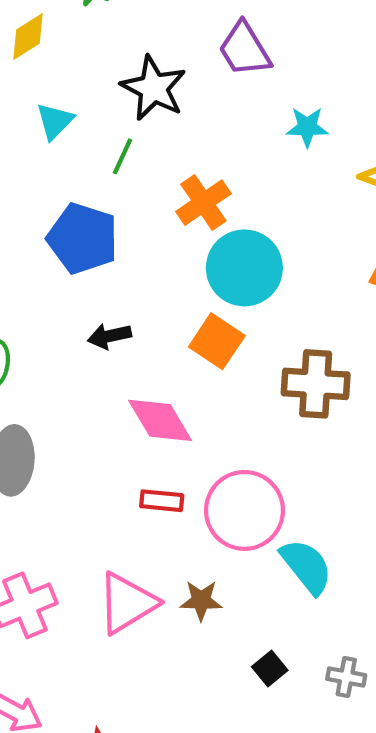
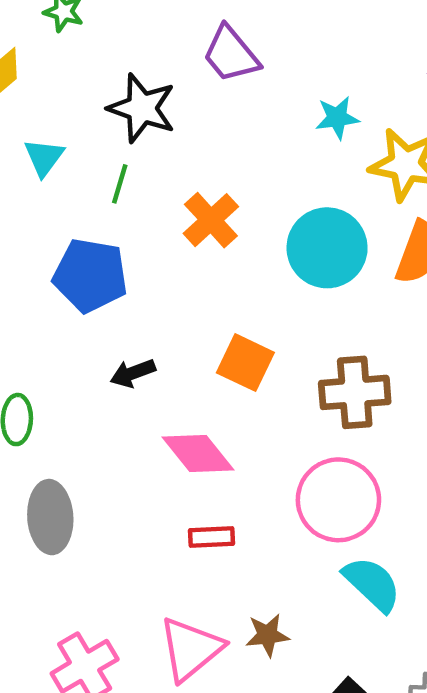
cyan star: (307, 127) -> (337, 118), moved
cyan circle: (244, 268) -> (327, 248), moved
pink circle: (244, 510) -> (338, 500), moved

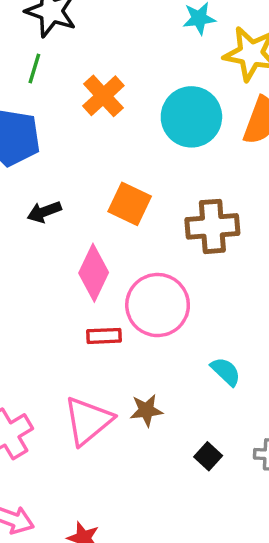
pink diamond: (198, 453) -> (94, 273), turned 64
pink circle: (338, 500) -> (158, 305), moved
cyan semicircle: (372, 584) -> (226, 372), size x0.7

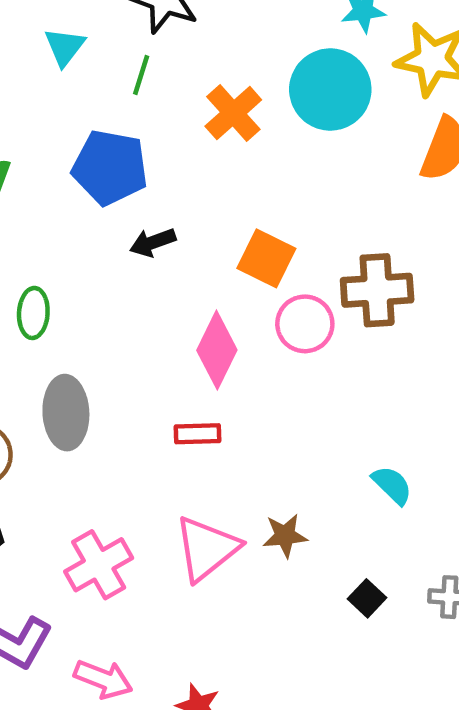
cyan circle: (191, 117) -> (330, 89), moved
black arrow: (44, 212) -> (153, 242), moved
pink circle: (158, 305) -> (305, 324), moved, size x0.7
red rectangle: (104, 336) -> (198, 434), moved

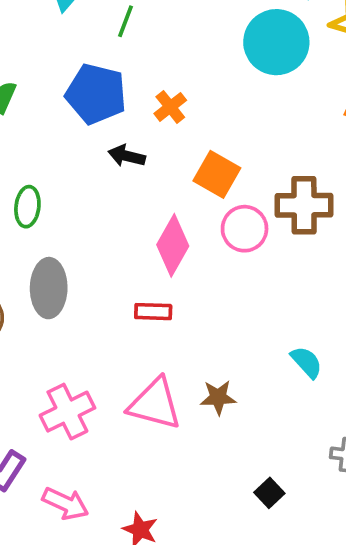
orange cross: (233, 113) -> (170, 107), moved, size x0.7
black arrow: (153, 242) -> (127, 156), turned 30
pink triangle: (207, 548) -> (155, 404), turned 50
black square: (367, 598) -> (269, 493), moved

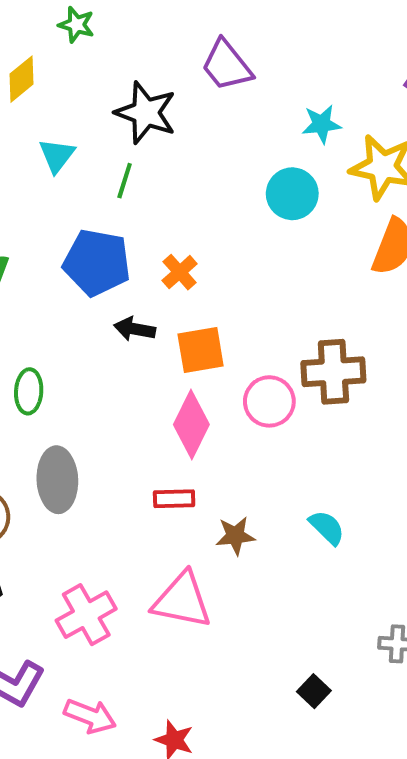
cyan circle: (276, 42) -> (292, 194), size x0.7
orange square: (217, 174) -> (201, 350), moved, turned -36
cyan semicircle: (307, 362) -> (327, 527), moved
brown star: (218, 397) -> (235, 536), moved

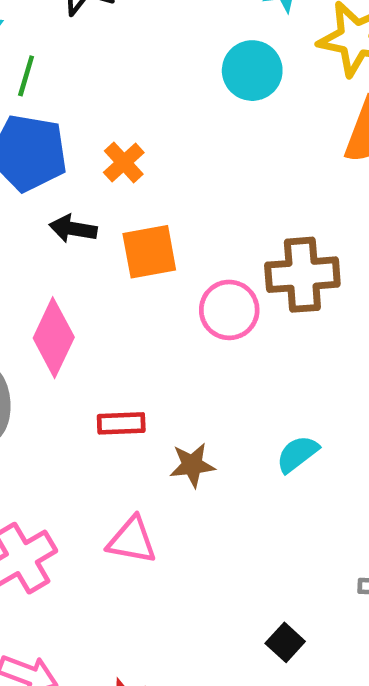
green line: (125, 181) -> (26, 76), moved
pink diamond: (191, 425) -> (54, 338), moved
cyan semicircle: (327, 527) -> (297, 454), turned -81
pink triangle: (182, 600) -> (132, 540), size x0.7

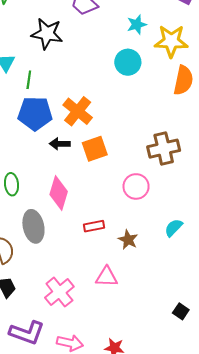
orange cross: (124, 163) -> (78, 111), size x1.6
pink circle: (229, 310) -> (136, 186), moved
brown star: (192, 465) -> (128, 240), turned -30

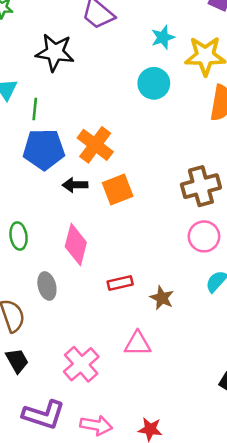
pink circle: (136, 186) -> (204, 236), moved
gray ellipse: (33, 226) -> (47, 286), size x0.7

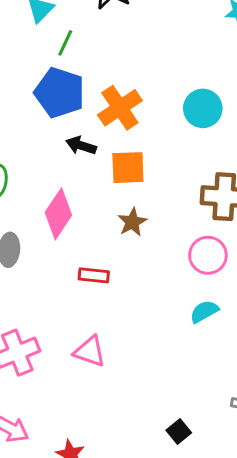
cyan circle: (154, 83) -> (203, 108), moved
brown star: (162, 298) -> (132, 222), moved

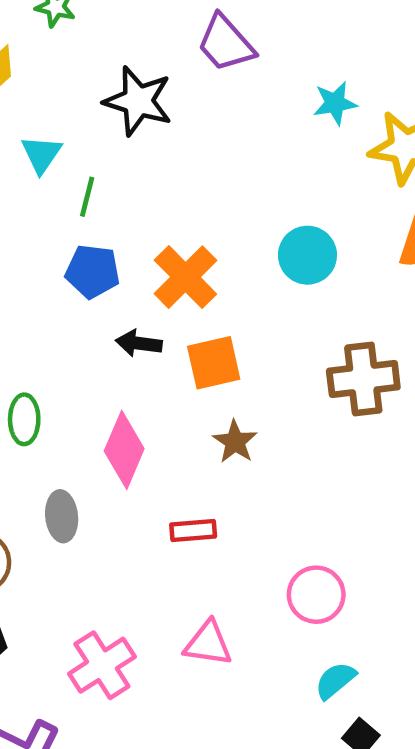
blue pentagon: (60, 93) -> (93, 271), size x0.7
pink circle: (208, 255) -> (316, 595), moved
cyan semicircle: (204, 312) -> (335, 680), moved

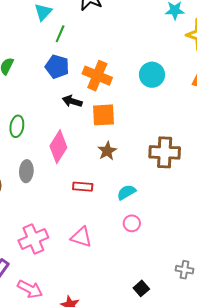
orange cross: (185, 277) -> (97, 76), turned -32
brown cross: (363, 379) -> (165, 152), moved
pink circle: (316, 595) -> (132, 223), size x0.7
cyan semicircle: (335, 680) -> (126, 192), moved

